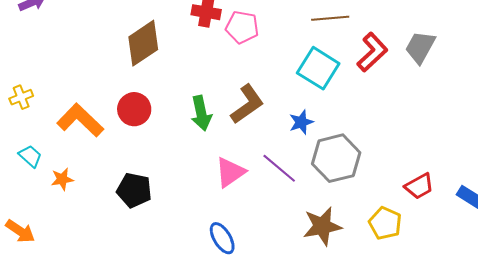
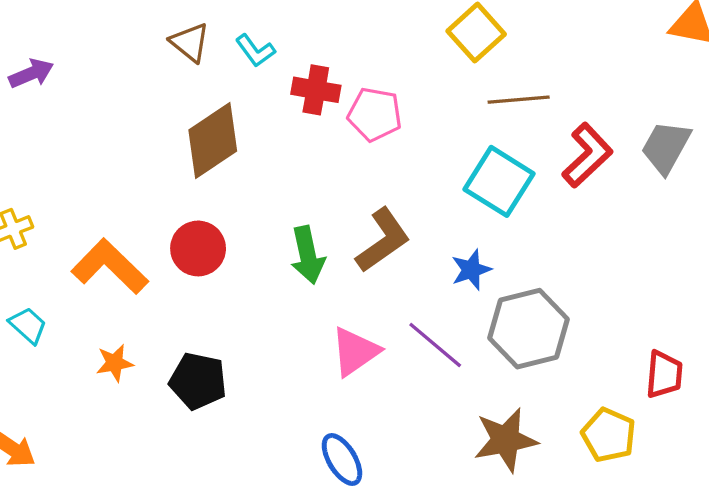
orange star: (62, 179) -> (115, 363), moved
red trapezoid: (419, 186) -> (664, 374), turned -56

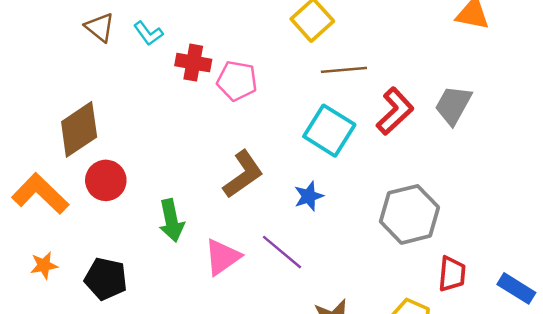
brown diamond: (213, 141) -> (79, 129), moved
green arrow: (308, 255) -> (171, 220), moved
gray hexagon: (528, 329) -> (409, 214), moved

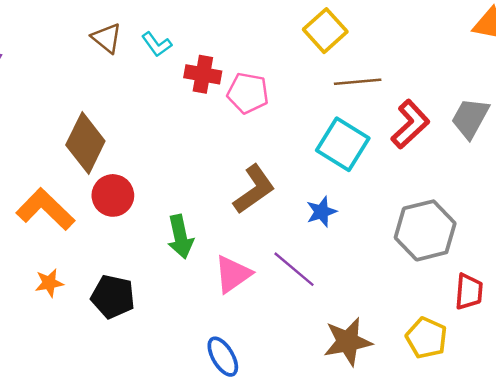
brown diamond: (79, 129) -> (85, 143), turned -30

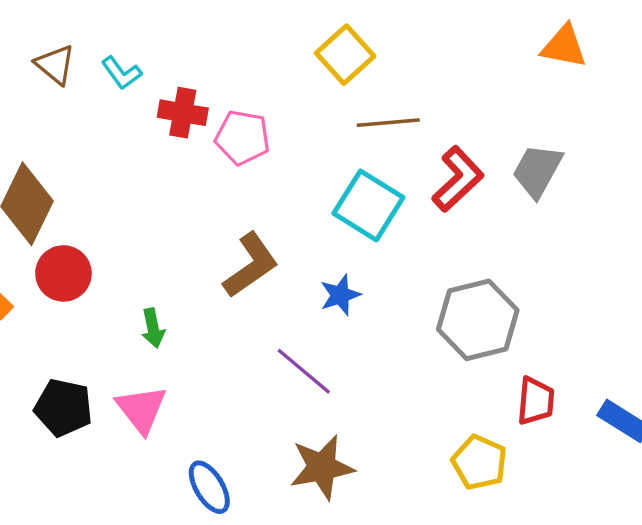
green arrow: (180, 237) -> (153, 328), size x0.7
pink triangle: (233, 274) -> (141, 409), moved, turned -33
brown star: (348, 342) -> (322, 467), moved

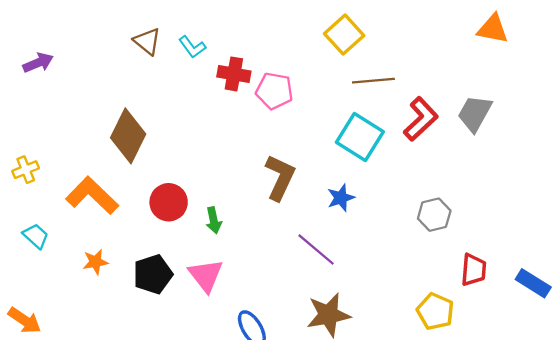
brown L-shape: (251, 265) -> (280, 177), turned -30
red circle: (63, 273) -> (169, 202), moved
gray hexagon: (478, 320) -> (434, 215), size x0.6
black pentagon: (63, 408) -> (153, 274), turned -30

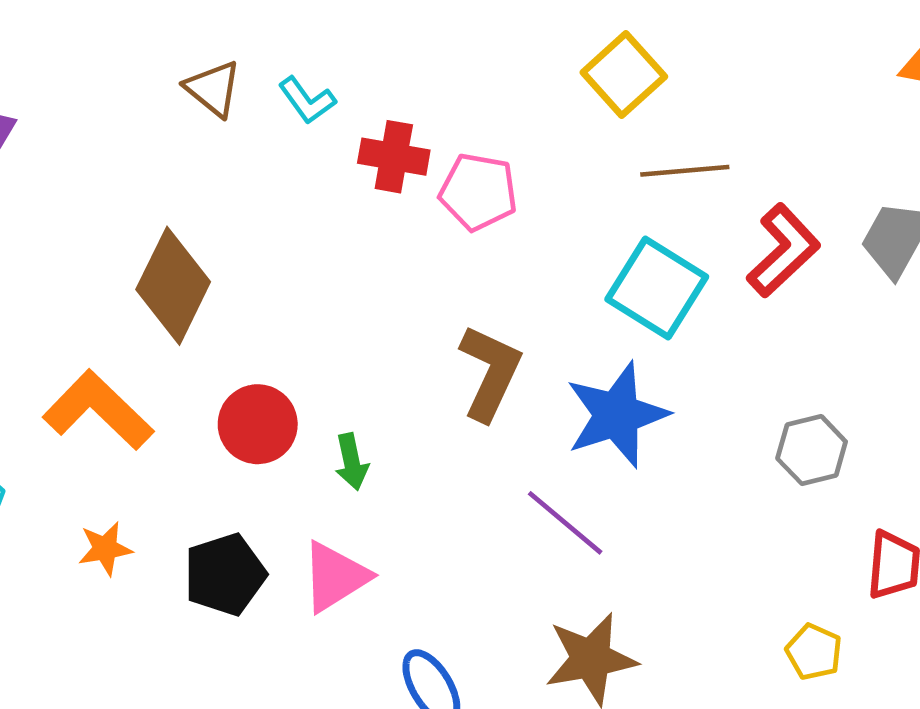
blue star: (341, 198) -> (617, 415), size x1.8
pink triangle: (206, 275) -> (335, 577), turned 36
yellow pentagon: (435, 311) -> (814, 652), size x0.7

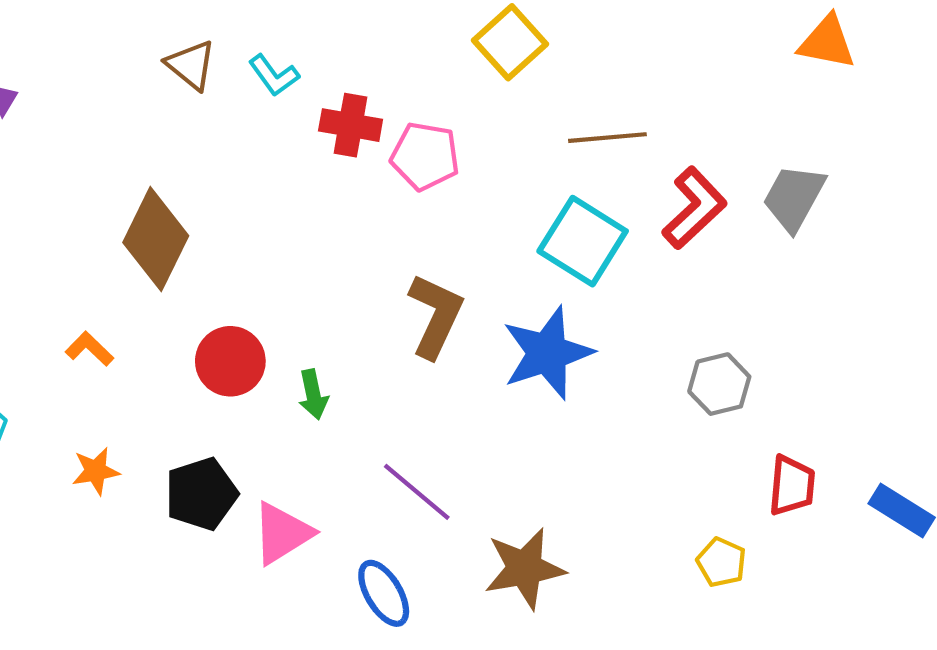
yellow square: (624, 75) -> (510, 42), moved
orange L-shape: (98, 410) -> (89, 349), size x0.5
purple line: (565, 523) -> (417, 492), moved
pink triangle: (335, 577) -> (282, 533), moved

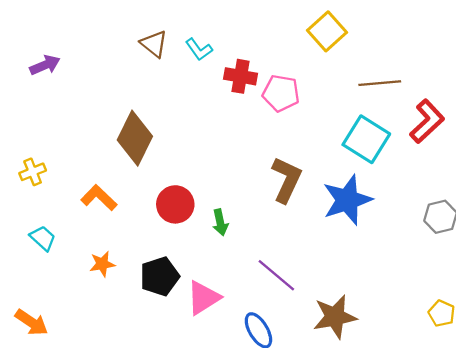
orange L-shape: (89, 349) -> (99, 198), size x1.4

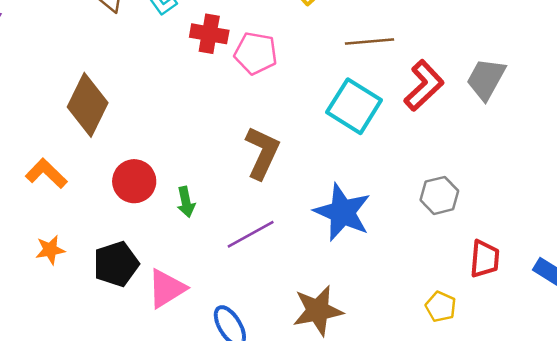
blue star: (347, 200) -> (342, 212), moved, turned -30
purple line: (276, 275) -> (251, 234), moved, turned -69

